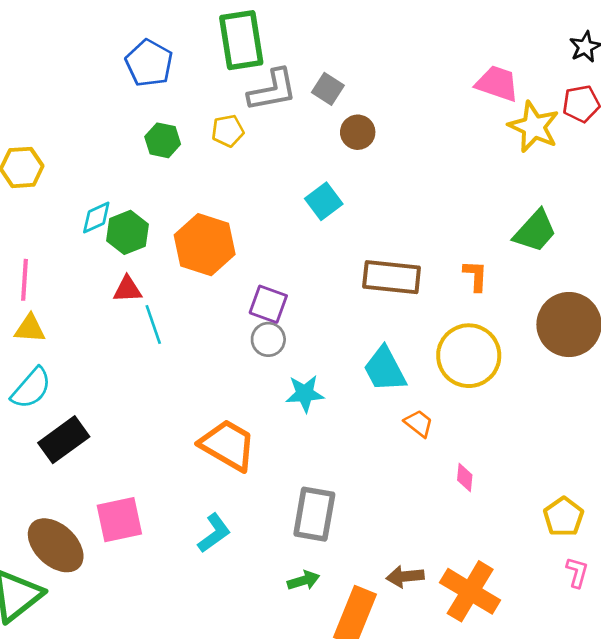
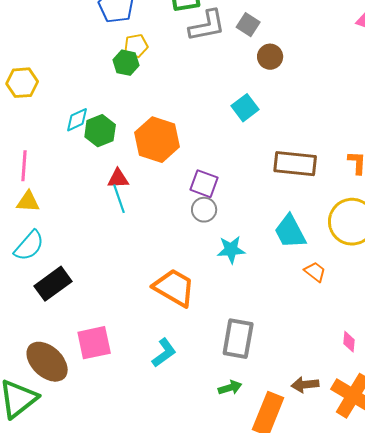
yellow pentagon: (228, 131) -> (136, 46), moved
red triangle: (127, 289) -> (118, 179), moved
pink diamond: (465, 478) -> (349, 342), moved

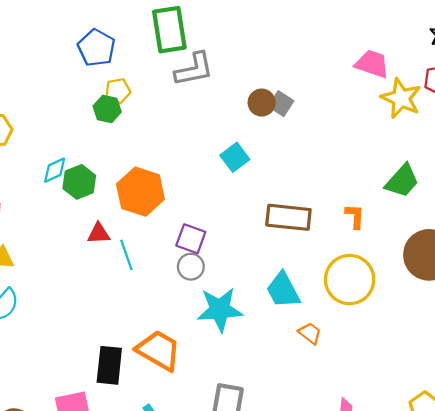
gray square: (248, 25) -> (281, 104), moved
cyan line: (119, 199) -> (126, 255), moved
cyan star: (231, 250) -> (220, 310), size x1.5
black rectangle: (53, 284) -> (109, 365), moved, turned -48

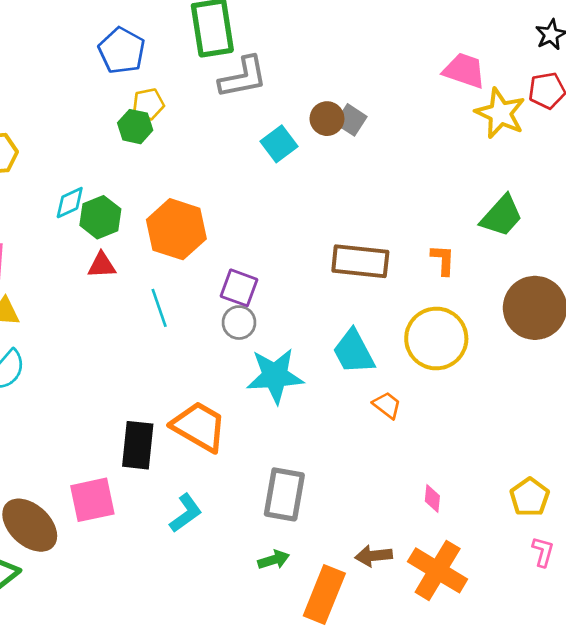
cyan square: (235, 157) -> (279, 144), moved
red triangle: (99, 233) -> (102, 265), moved

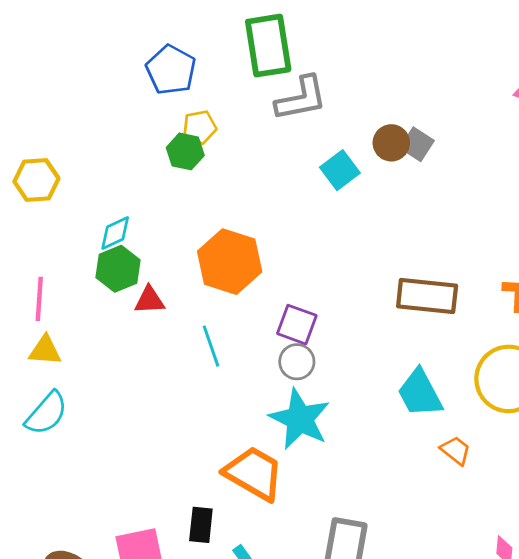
green hexagon: (100, 217) -> (118, 269), moved
cyan star: (275, 376) -> (300, 419), moved, turned 30
black rectangle: (138, 445) -> (201, 525), moved, size x0.7

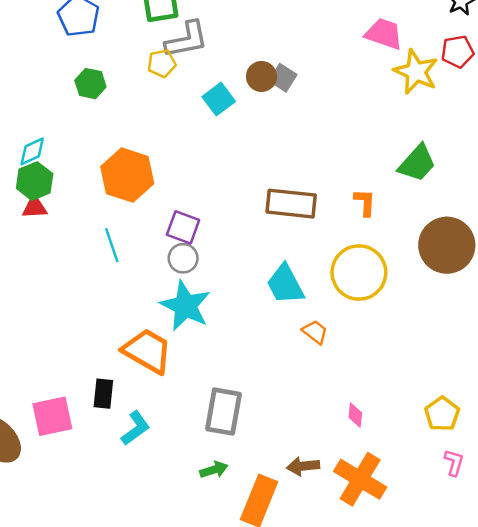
yellow pentagon: (200, 127) -> (162, 63), moved
red triangle: (149, 300) -> (35, 207), moved

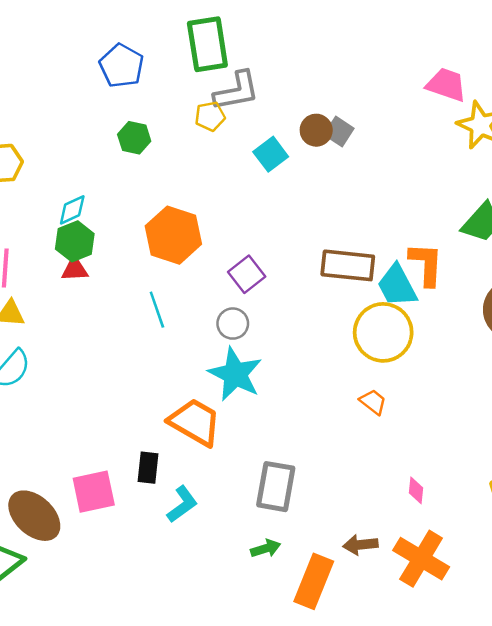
orange L-shape: (365, 202) -> (426, 264), size x1.5
purple square: (183, 227) -> (247, 274), moved, turned 32
yellow circle: (359, 273) -> (383, 332), moved
cyan trapezoid: (285, 284) -> (397, 286), moved

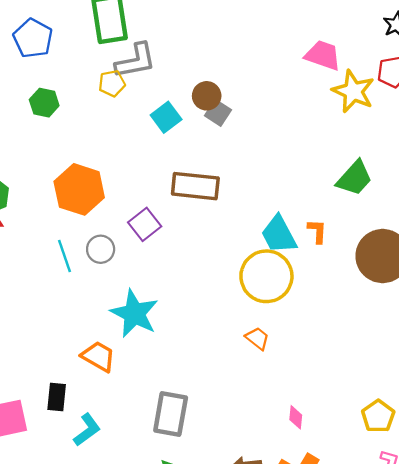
gray square: (339, 131) -> (218, 113), moved
orange L-shape: (426, 264) -> (317, 231), moved, size x0.6
brown rectangle: (348, 265) -> (195, 186), moved
gray circle: (233, 324) -> (101, 249), moved
orange trapezoid: (195, 422) -> (98, 356), size x0.7

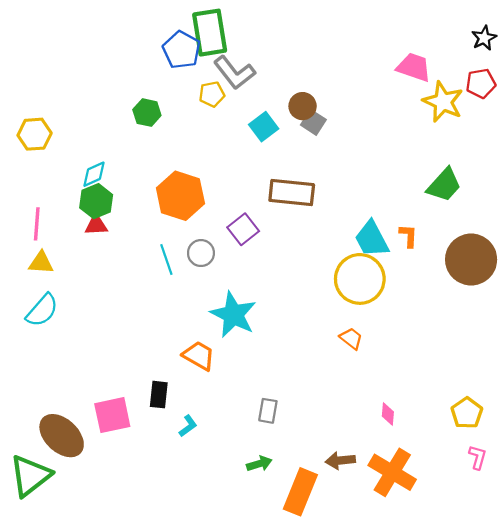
blue pentagon: (33, 38) -> (182, 50), moved
gray L-shape: (136, 61) -> (234, 73), turned 63
gray rectangle: (171, 414) -> (268, 411), size x0.6
cyan L-shape: (87, 430) -> (188, 426), size x0.7

